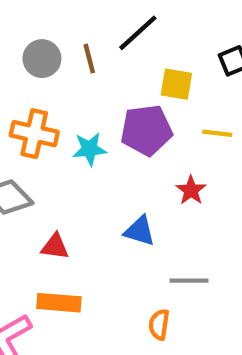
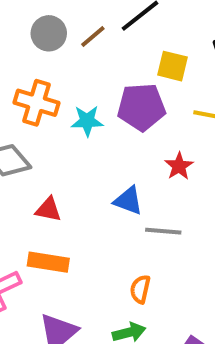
brown line: (89, 59) -> (93, 36), turned 60
gray line: (189, 281) -> (163, 231), moved

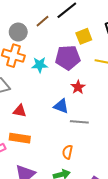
gray circle: (49, 33) -> (18, 32), moved
yellow square: (173, 66) -> (84, 36), turned -35
red star: (179, 166) -> (78, 87), moved

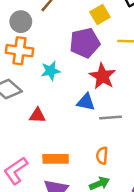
cyan star: (40, 65) -> (51, 71), moved
red star: (78, 87) -> (103, 76), size x1.5
orange rectangle: (20, 138) -> (56, 159), moved

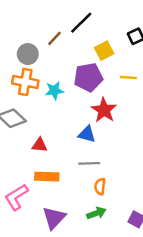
cyan star: (51, 71) -> (54, 91), moved
gray line: (111, 117) -> (89, 163), moved
orange rectangle: (56, 159) -> (47, 177), moved

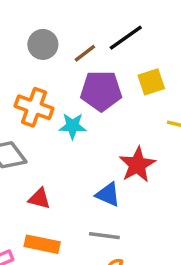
gray circle: (28, 54) -> (43, 44), moved
purple pentagon: (88, 77) -> (101, 91), moved

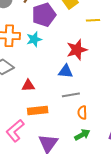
red star: (137, 165) -> (77, 50), turned 30

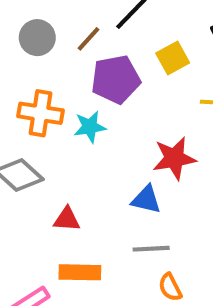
orange semicircle: (82, 113) -> (170, 287), turned -32

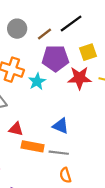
cyan star: (90, 127) -> (37, 81), turned -30
red star: (174, 158) -> (79, 78), moved
orange rectangle: (80, 272) -> (33, 146), moved

